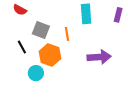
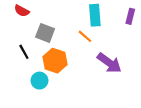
orange line: (67, 34) -> (85, 36), moved, turned -40
purple arrow: (99, 57) -> (109, 63), turned 40

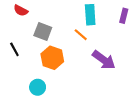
black line: (24, 52) -> (14, 49), moved
cyan circle: (39, 81) -> (38, 87), moved

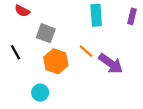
orange line: (81, 35) -> (86, 51), moved

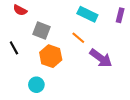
cyan rectangle: (96, 15) -> (87, 14), turned -60
orange line: (86, 51) -> (78, 38), moved

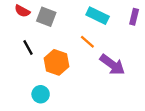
gray square: (42, 31) -> (46, 17), moved
black line: (14, 48) -> (28, 48), moved

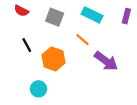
gray square: (46, 17) -> (55, 17), moved

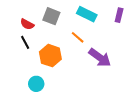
red semicircle: (21, 11) -> (27, 24), moved

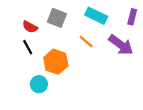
purple arrow: (100, 58) -> (121, 45), moved
cyan circle: (36, 84) -> (39, 84), moved

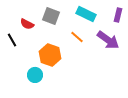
black line: (28, 47) -> (12, 40), moved

